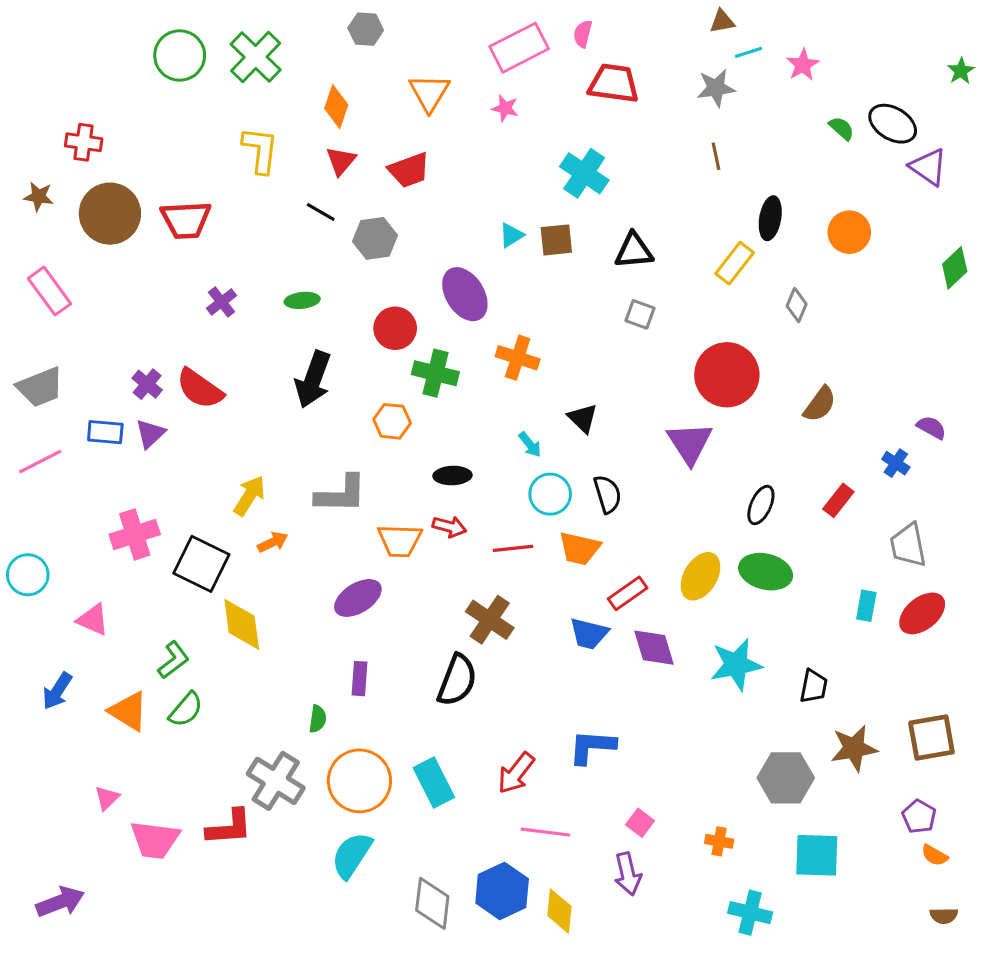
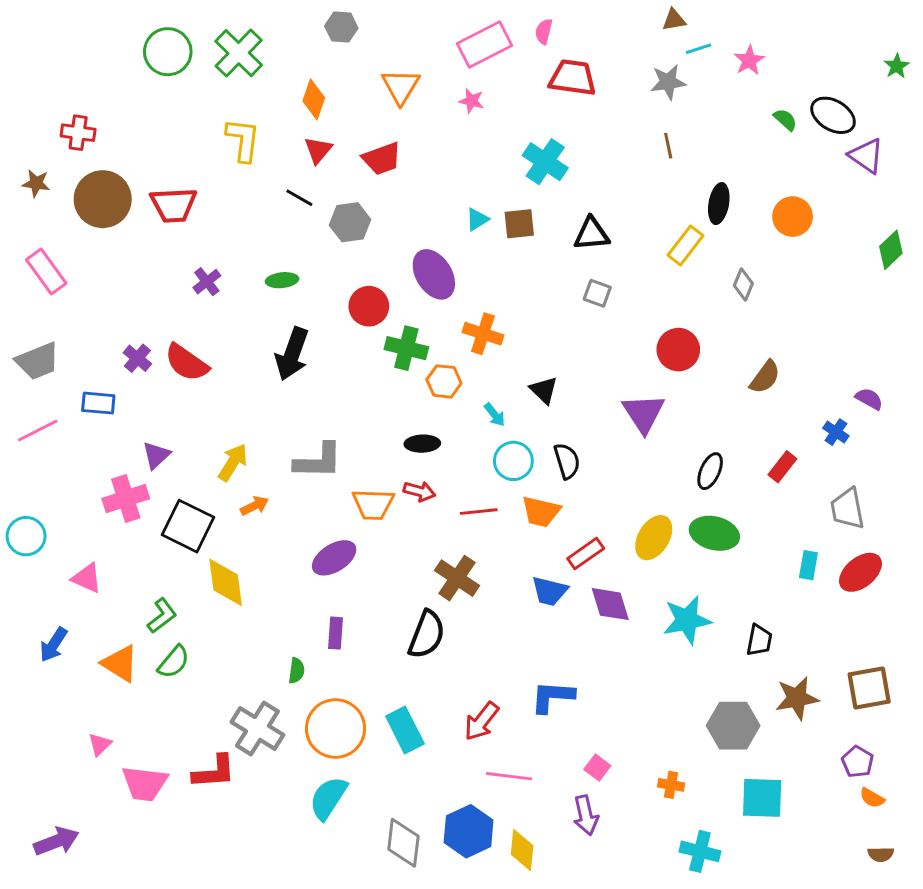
red circle: (727, 375) -> (678, 350), size x0.7
orange hexagon: (392, 421) -> (444, 381), moved
purple triangle: (150, 434) -> (156, 455), moved

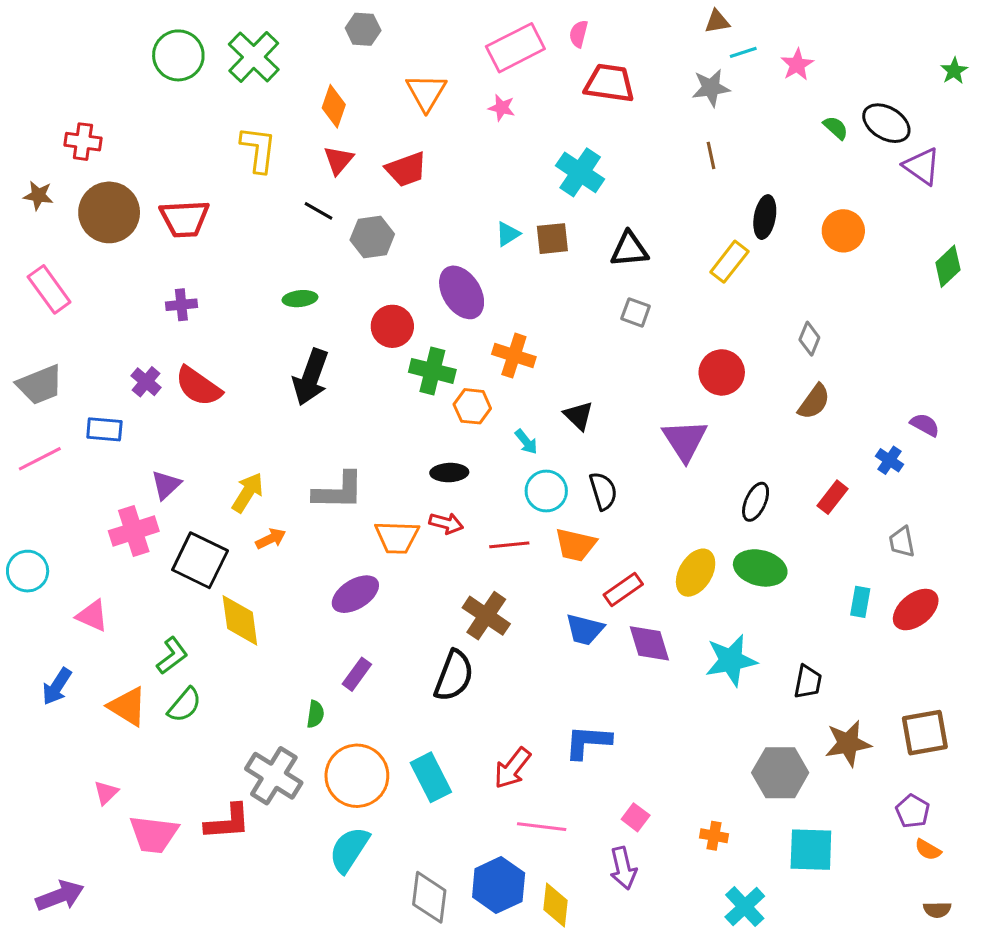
purple cross: (207, 282) -> (181, 305), moved, turned 32
gray diamond: (743, 285) -> (809, 339), moved
gray trapezoid: (847, 509) -> (902, 542), size x0.7
purple rectangle: (336, 633) -> (357, 674), turned 32
cyan cross: (700, 851) -> (745, 907), turned 33

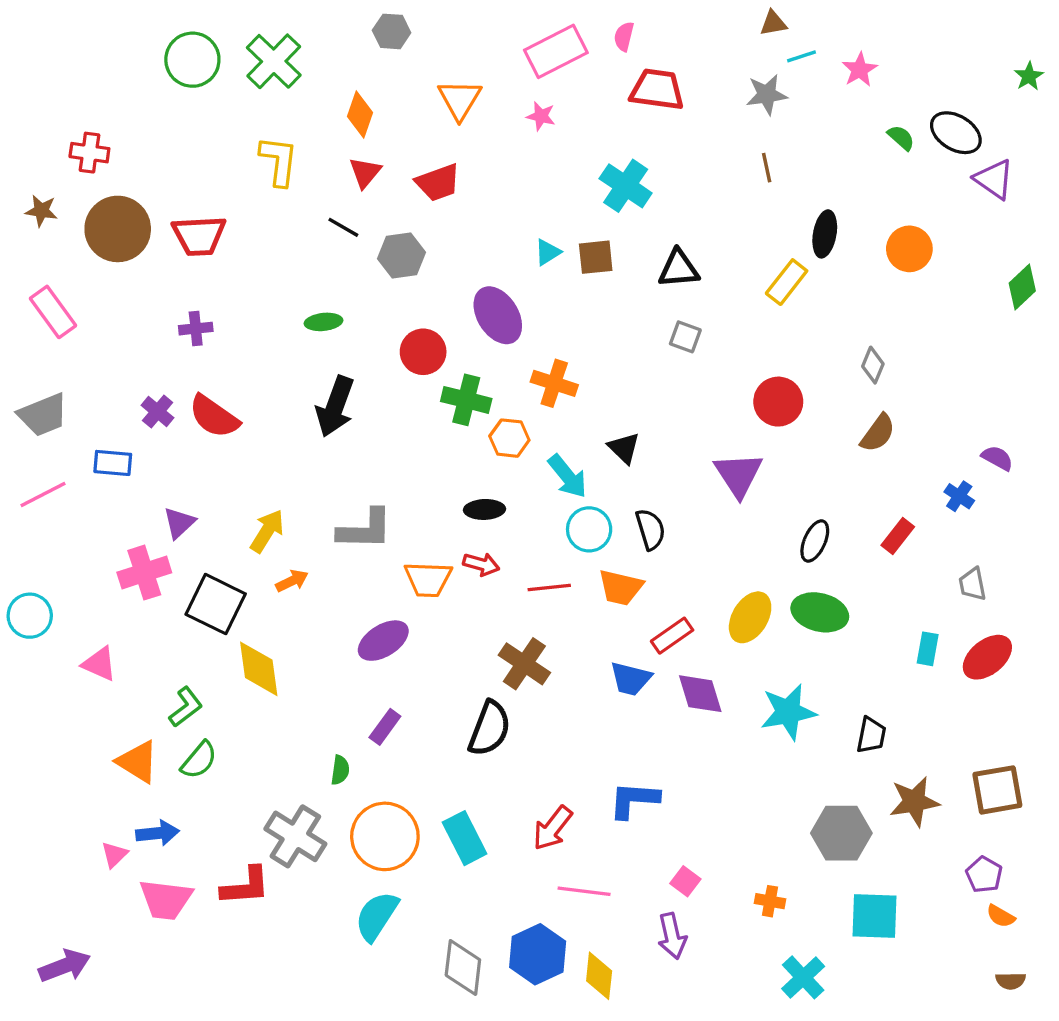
cyan arrow: (526, 442) -> (567, 476), size x1.6
blue arrow: (57, 686) -> (158, 833), moved, turned -129

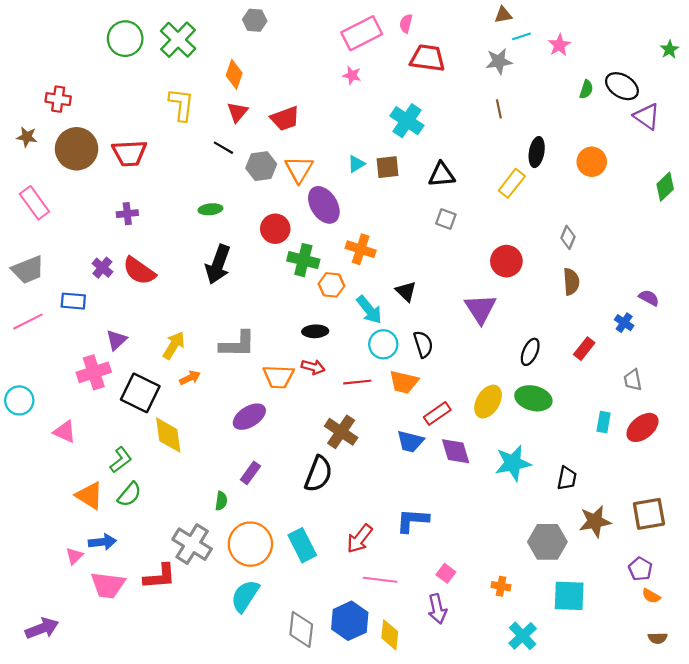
orange triangle: (460, 100) -> (299, 169), moved
green semicircle: (901, 138) -> (586, 89), turned 66
brown semicircle: (878, 433) -> (571, 282), turned -40

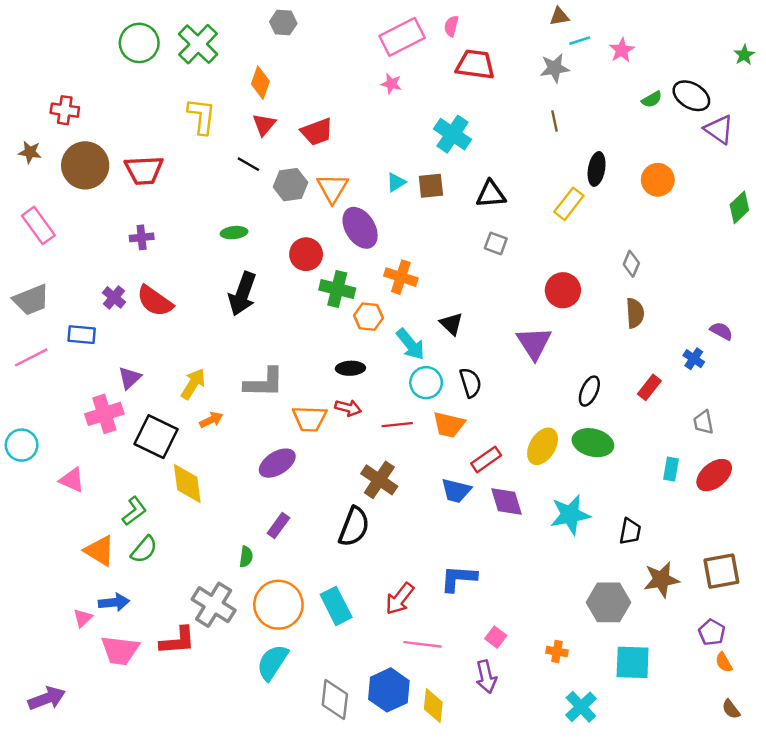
green semicircle: (586, 89) -> (652, 99), turned 42
orange semicircle: (651, 596) -> (724, 662), turned 30
brown semicircle: (658, 638) -> (731, 709), turned 54

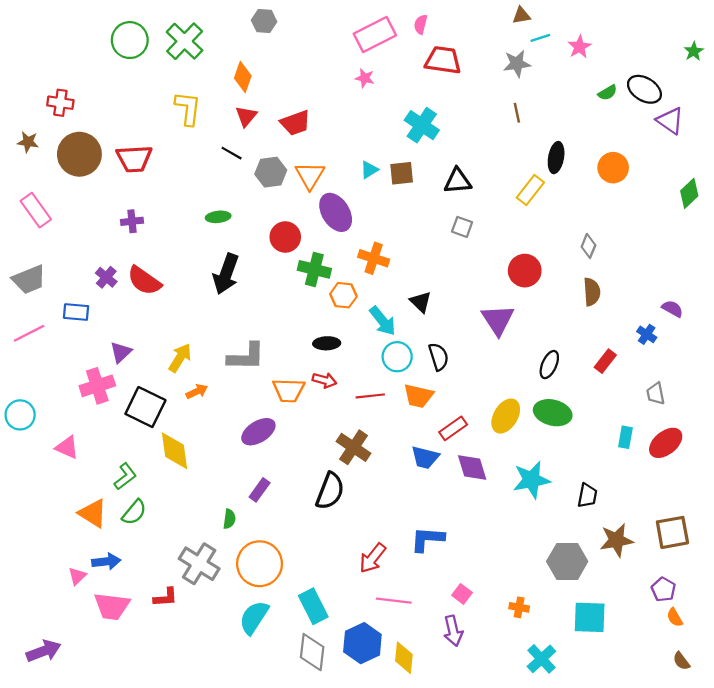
cyan rectangle: (336, 606) -> (313, 606), moved
red L-shape: (178, 641) -> (166, 597), size x0.7

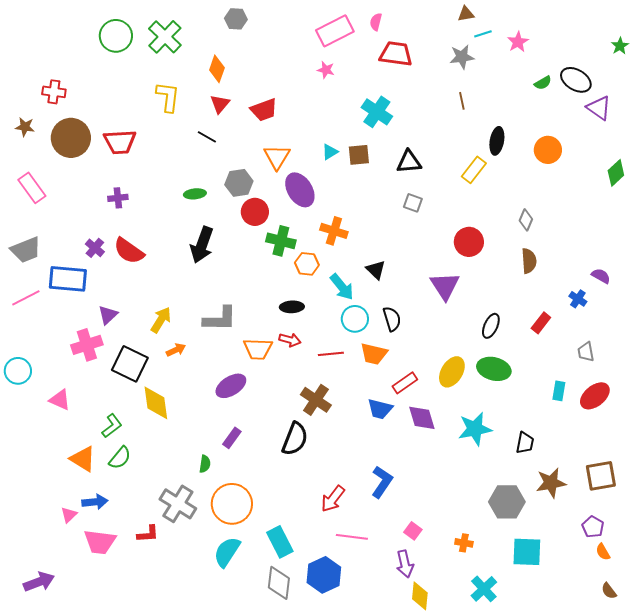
gray hexagon: (271, 172) -> (239, 183), moved
blue rectangle: (76, 312) -> (68, 279), size x1.6
blue L-shape: (427, 539) -> (382, 482), turned 120
yellow diamond: (404, 658) -> (420, 596), moved

